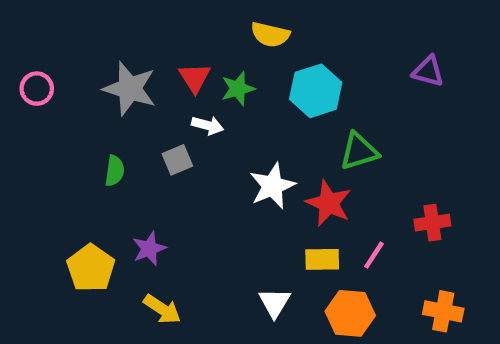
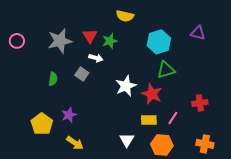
gray star: (130, 89) -> (60, 41), turned -30
cyan hexagon: (316, 91) -> (159, 42), moved
gray square: (177, 160) -> (82, 74), turned -32

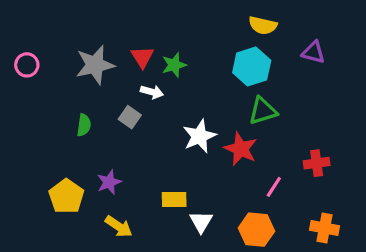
yellow semicircle: (125, 16) -> (263, 25), moved
yellow rectangle: (149, 120) -> (174, 200), moved

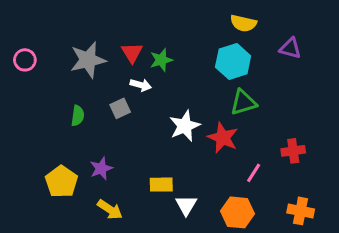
gray square: (130, 117) -> (120, 108), turned 30

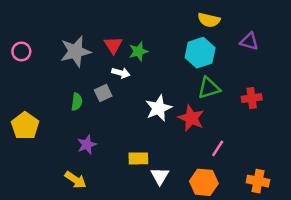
green semicircle: (78, 116) -> (77, 102), moved
red cross: (293, 151) -> (252, 98), moved
yellow pentagon: (62, 182) -> (25, 126), moved
yellow arrow: (110, 210) -> (75, 180), moved

